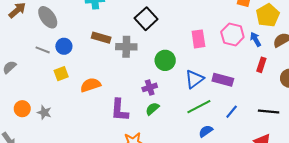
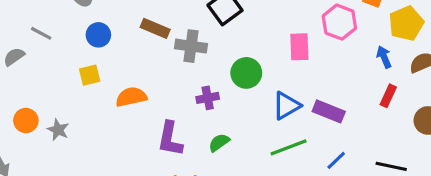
pink hexagon: (232, 34) -> (339, 22), moved
gray line: (43, 50) -> (41, 33), moved
purple cross: (150, 87) -> (208, 98), moved

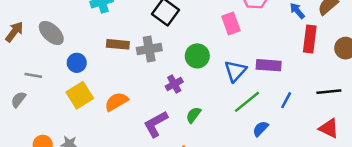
yellow square: (90, 75) -> (80, 95), size x1.5
red rectangle: (388, 96) -> (310, 39), size x1.5
purple L-shape: (170, 139) -> (156, 124), turned 68

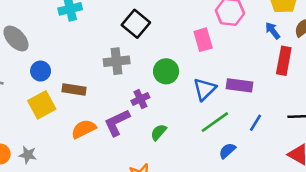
brown rectangle: (118, 44) -> (74, 89), moved
orange semicircle: (116, 102) -> (84, 129), moved
purple L-shape: (156, 124) -> (117, 123), moved

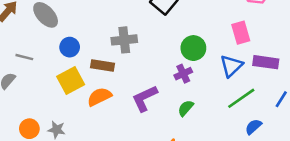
pink rectangle: (203, 40) -> (241, 33), moved
gray cross: (117, 61) -> (124, 40), moved
purple cross: (140, 99) -> (183, 74), moved
orange semicircle: (84, 129) -> (99, 97), moved

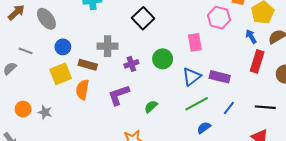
pink rectangle: (241, 33) -> (195, 42), moved
purple cross: (183, 74) -> (131, 64), moved
orange semicircle: (99, 97) -> (82, 90), turned -60

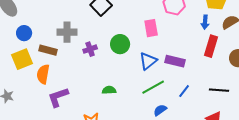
blue arrow: (251, 36) -> (205, 22), turned -144
purple L-shape: (119, 95) -> (58, 97), moved
green semicircle: (151, 107) -> (109, 90), turned 40

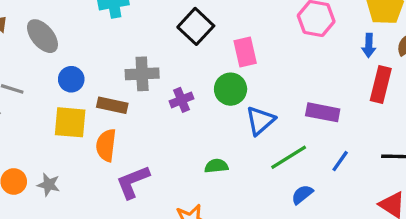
pink rectangle: (151, 28) -> (245, 52), moved
yellow square: (22, 59) -> (70, 122), turned 30
blue triangle: (148, 61) -> (260, 121), moved

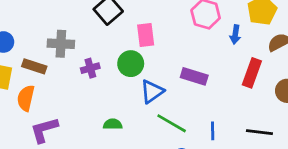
blue arrow: (369, 45) -> (235, 34), moved
purple rectangle: (323, 112) -> (194, 76), moved
green line: (289, 157) -> (172, 123), turned 56
blue line: (340, 161) -> (213, 131), turned -42

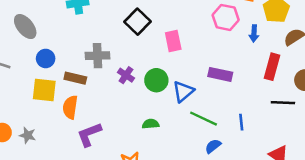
green circle: (131, 64) -> (156, 80), moved
purple cross: (90, 68) -> (126, 75), turned -35
black line: (259, 132) -> (283, 103), moved

